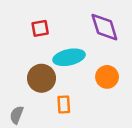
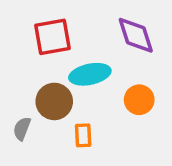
red square: (40, 28) -> (53, 37), size x1.6
gray semicircle: (17, 115) -> (22, 129), moved

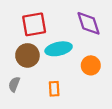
brown circle: (54, 101) -> (27, 55), moved

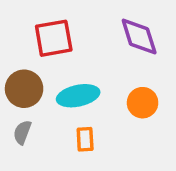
cyan ellipse: (59, 49) -> (78, 96), moved
brown circle: (27, 55) -> (24, 89), moved

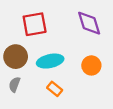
orange rectangle: (85, 139) -> (55, 89), turned -48

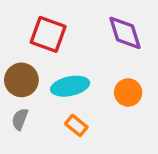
red square: (35, 24) -> (48, 34), turned 30

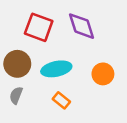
purple diamond: (125, 33) -> (82, 26), moved

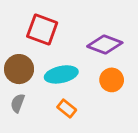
purple diamond: (82, 26) -> (105, 45), moved, turned -52

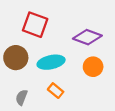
gray semicircle: (18, 103) -> (21, 97), moved

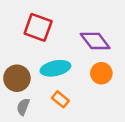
purple diamond: (87, 37) -> (95, 41), turned 32
brown circle: (16, 58) -> (17, 78), moved

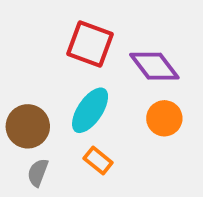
red square: (38, 27) -> (90, 44), moved
cyan ellipse: (55, 68) -> (90, 110), turned -44

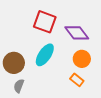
orange rectangle: (98, 160) -> (77, 80), moved

